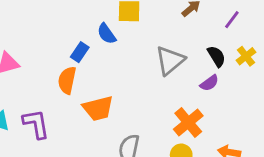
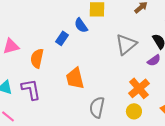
orange semicircle: (67, 80) -> (37, 58), moved
orange trapezoid: (98, 108) -> (75, 78), turned 90

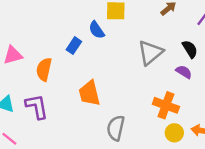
purple semicircle: (154, 60) -> (184, 72), turned -112
orange cross: (139, 88) -> (166, 105), turned -30
yellow circle: (134, 111) -> (174, 133), moved

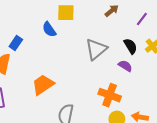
blue rectangle: (74, 46) -> (16, 43), moved
orange trapezoid: (89, 93) -> (43, 85), turned 70

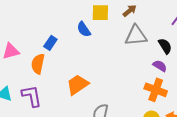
brown arrow: (112, 11) -> (130, 11), moved
gray triangle: (96, 49) -> (136, 36), moved, turned 35
orange cross: (110, 95) -> (156, 90), moved

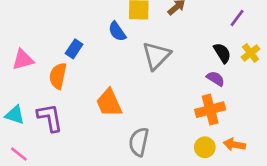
gray triangle: (136, 36) -> (156, 56), moved, turned -40
orange trapezoid: (78, 85) -> (109, 103), turned -80
orange cross: (156, 90) -> (210, 110), turned -35

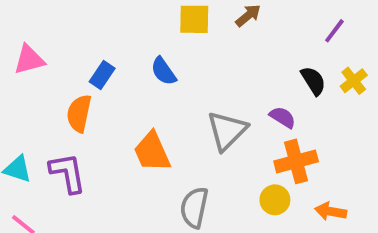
blue semicircle: (117, 31) -> (164, 71), moved
gray triangle: (156, 56) -> (227, 131), moved
pink triangle: (23, 60) -> (29, 60), moved
purple semicircle: (216, 79) -> (283, 117), moved
yellow circle: (205, 147) -> (275, 200), moved

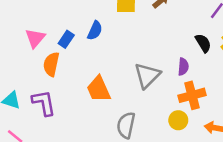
pink triangle: (29, 60) -> (35, 38), moved, turned -35
blue semicircle: (164, 71) -> (95, 31), moved, turned -120
purple semicircle: (283, 117) -> (183, 67), turned 63

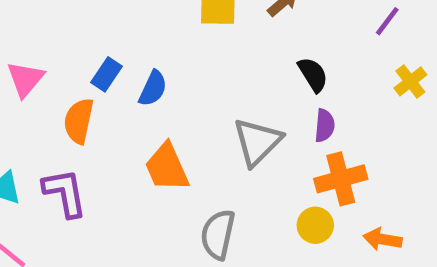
blue semicircle: (95, 31) -> (153, 88), moved
pink triangle: (35, 38) -> (25, 79), moved
black semicircle: (203, 43) -> (313, 74), moved

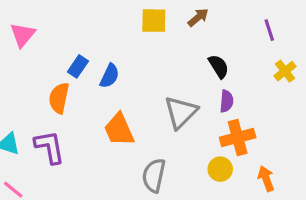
purple line: (387, 21) -> (269, 30), turned -55
pink triangle: (25, 79) -> (23, 35), moved
orange arrow: (383, 239) -> (266, 179), turned 60

